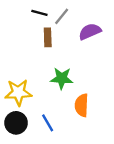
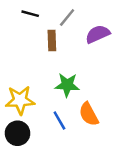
black line: (39, 13) -> (30, 14), moved
orange semicircle: (82, 105) -> (89, 114), turned -30
blue line: (48, 123) -> (59, 121), moved

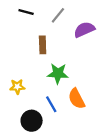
brown rectangle: (52, 40) -> (43, 45), moved
yellow star: (20, 100) -> (17, 87), size x0.6
black circle: (17, 133) -> (32, 121), moved

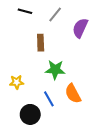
purple semicircle: (84, 30) -> (80, 28), turned -42

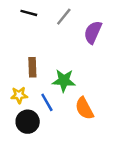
brown rectangle: (41, 43) -> (32, 67), moved
blue line: (49, 99) -> (47, 102), moved
black circle: (30, 114) -> (28, 122), moved

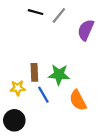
black line: (29, 13) -> (36, 12), moved
brown rectangle: (32, 67) -> (34, 72), moved
black circle: (28, 122) -> (14, 120), moved

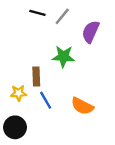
green star: (59, 75) -> (63, 56), moved
orange semicircle: (78, 100) -> (82, 106), turned -35

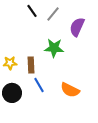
black line: (37, 13) -> (32, 11), turned 40
yellow star: (19, 93) -> (10, 63), moved
black circle: (15, 127) -> (12, 93), moved

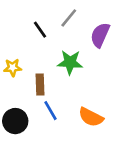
black line: (32, 11) -> (40, 30), moved
yellow star: (10, 63) -> (13, 68), moved

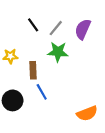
gray line: (69, 18) -> (56, 28), moved
orange semicircle: (91, 117) -> (87, 113), moved, turned -48

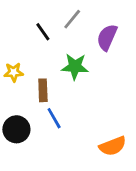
gray line: (56, 28) -> (72, 19), moved

